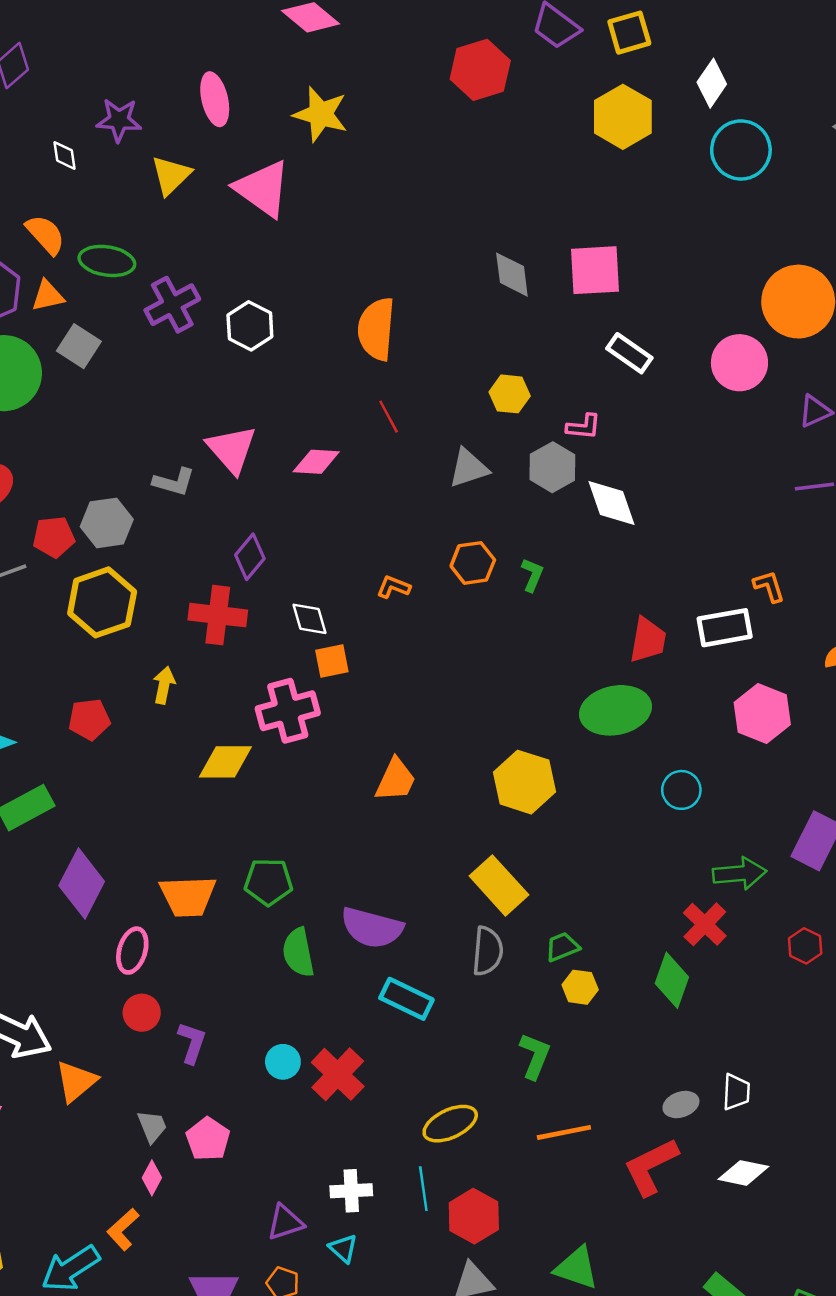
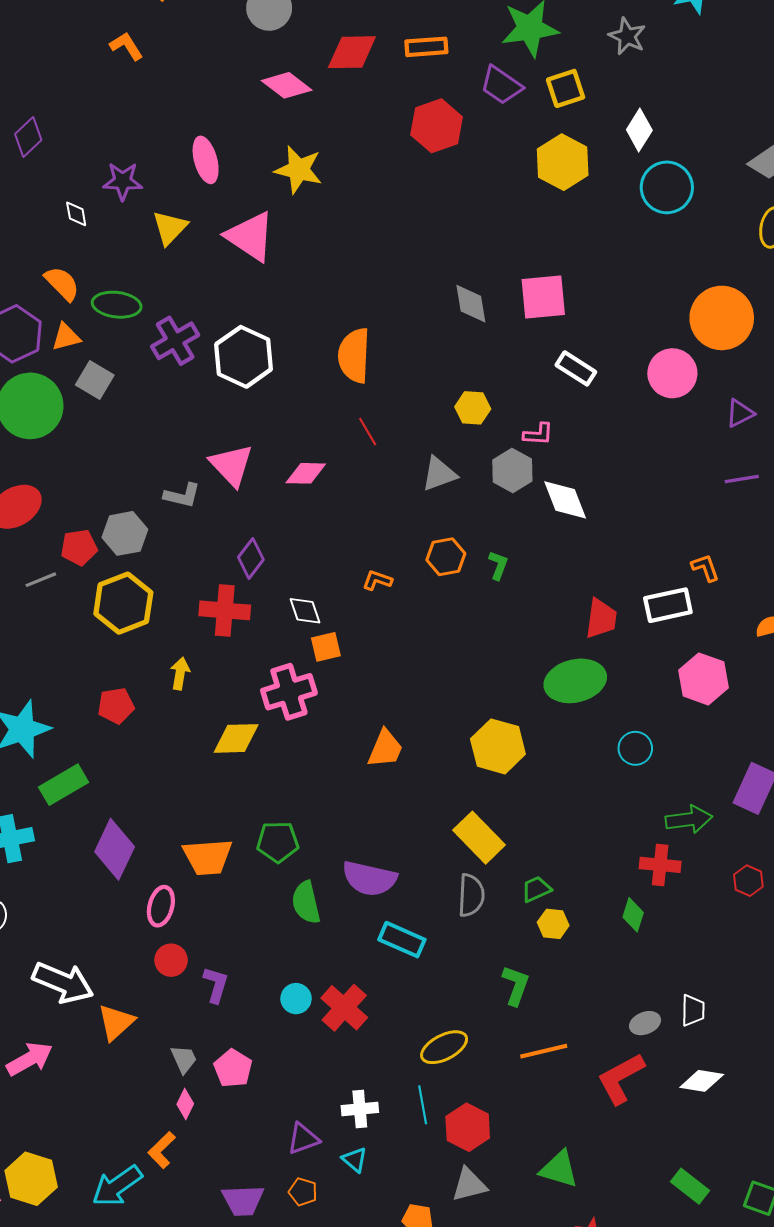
white hexagon: (250, 326) -> (244, 357), size x1.4
red cross: (705, 924) -> (660, 865), turned -36
green diamond: (672, 980) -> (633, 915), size x0.7

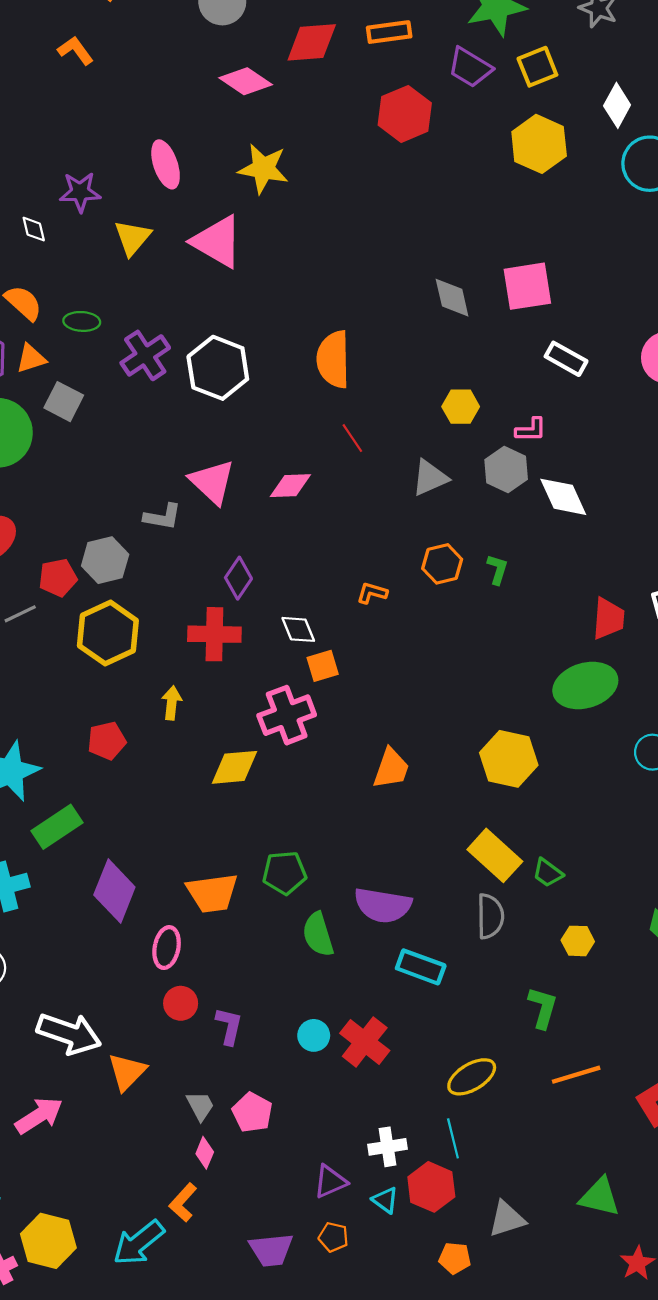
green ellipse: (117, 305) -> (82, 321), size x0.7
green trapezoid: (536, 889) -> (548, 873), moved, turned -116
red hexagon: (468, 1127) -> (431, 1187), moved

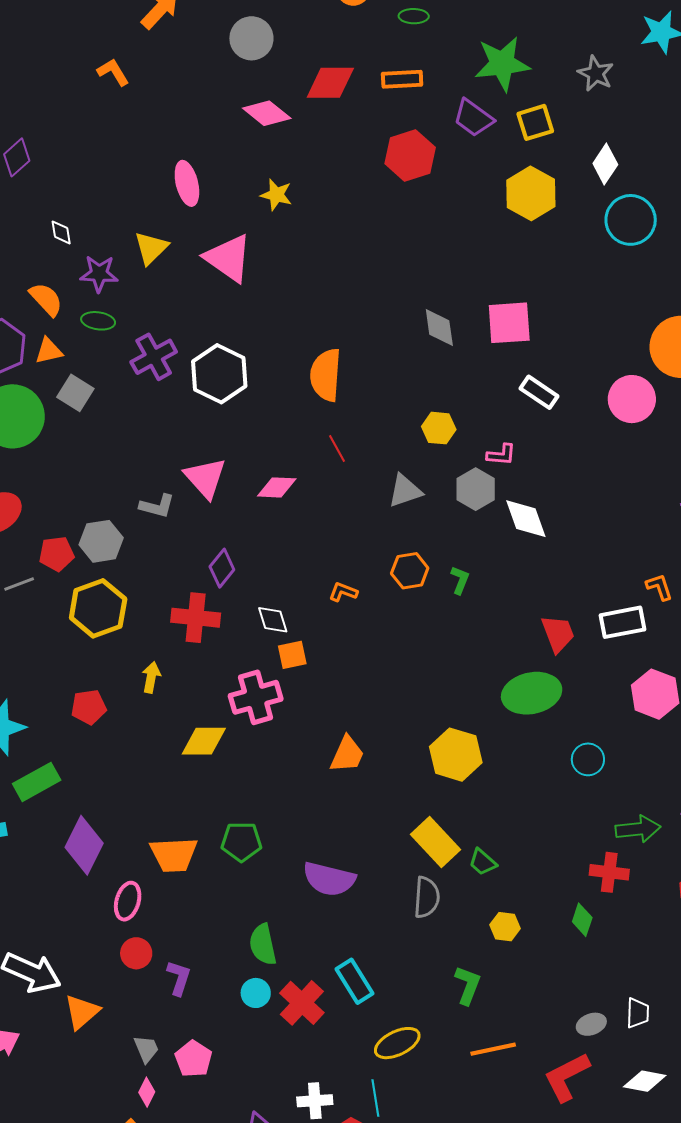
yellow star: (263, 169) -> (276, 195), size x0.7
purple star: (80, 192) -> (99, 274), moved
red trapezoid: (608, 619) -> (558, 634), turned -30
green semicircle: (318, 934) -> (263, 944), moved
cyan rectangle: (421, 967) -> (354, 981), moved, turned 33

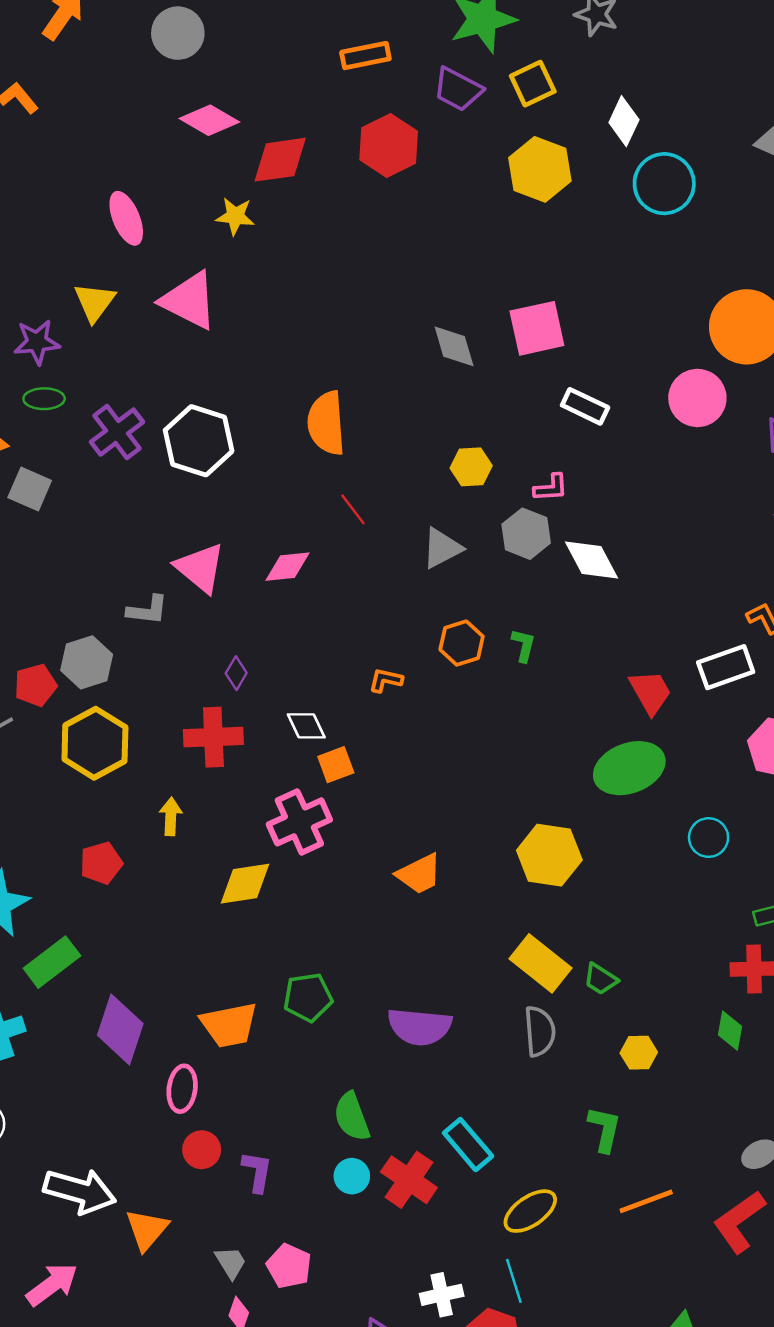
red diamond: (330, 83) -> (280, 160), moved
purple diamond: (222, 568) -> (236, 673), size x0.7
orange trapezoid: (347, 754) -> (419, 874), turned 48

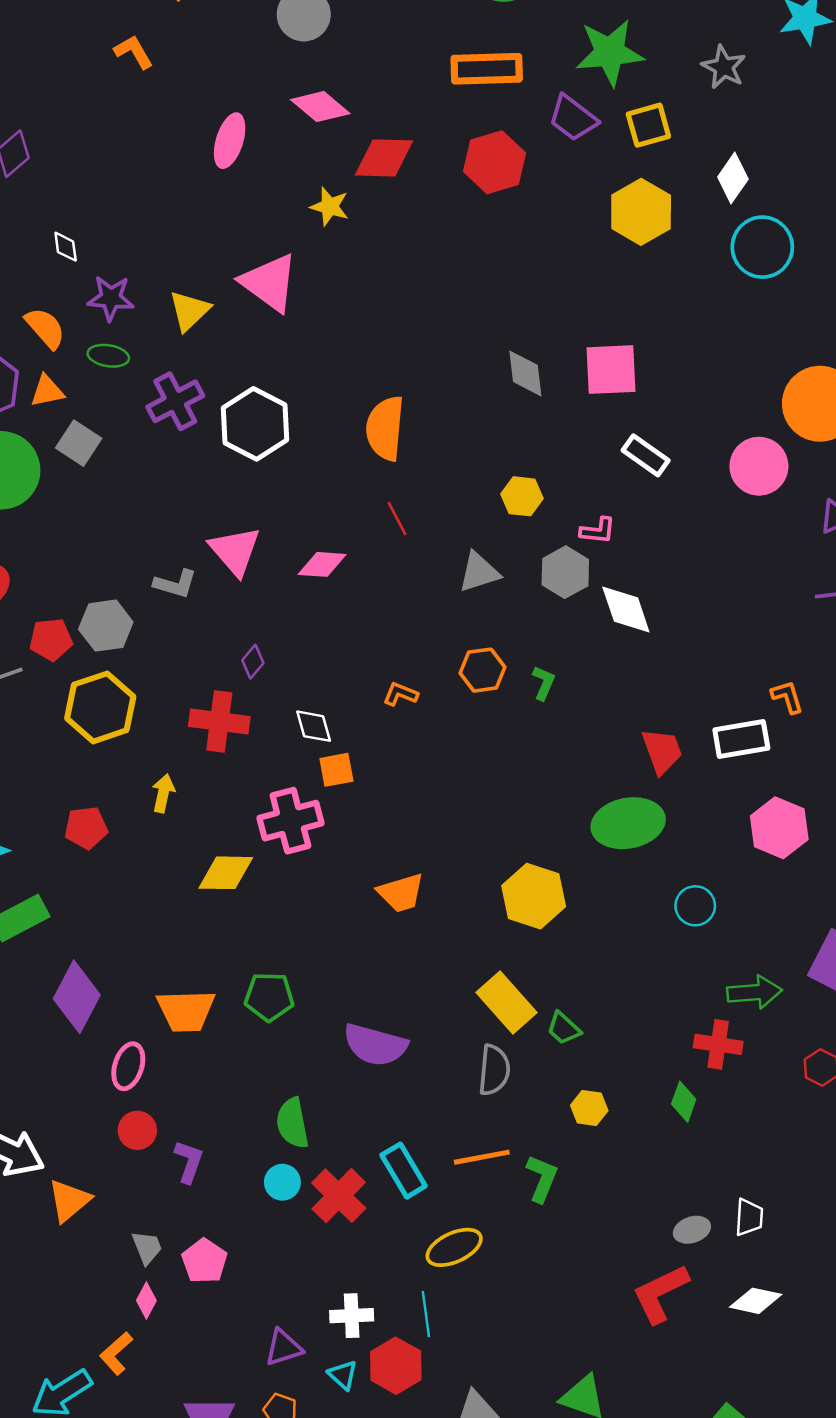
orange rectangle: (365, 56) -> (487, 69), size x1.4
pink ellipse: (126, 218) -> (230, 141), moved, turned 30
yellow triangle: (95, 302) -> (189, 311), moved
orange line: (646, 1201) -> (482, 1157), moved

